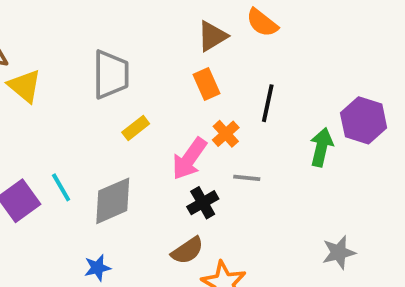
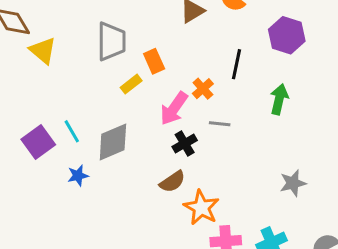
orange rectangle: (207, 84) -> (154, 61), moved
purple hexagon: (364, 120) -> (287, 35), moved
blue star: (97, 268) -> (78, 176), moved

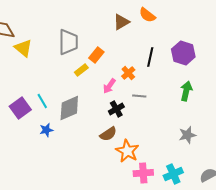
purple hexagon: (287, 35) -> (183, 53), moved
orange rectangle: (154, 61) -> (96, 55), turned 63
green arrow: (279, 99) -> (186, 91), moved
pink arrow: (174, 108) -> (109, 86), size x0.7

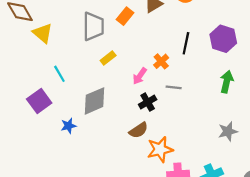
orange rectangle: (96, 55) -> (125, 16), moved
cyan line: (42, 101) -> (59, 74), moved
orange star: (127, 151) -> (160, 149), turned 30

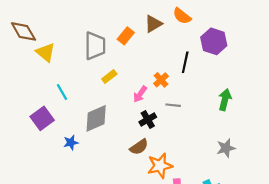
purple hexagon: (223, 39) -> (214, 41), moved

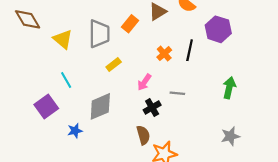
yellow triangle: (45, 52) -> (63, 39), moved
orange cross: (161, 80) -> (164, 54), moved
brown semicircle: (139, 147) -> (143, 135), turned -72

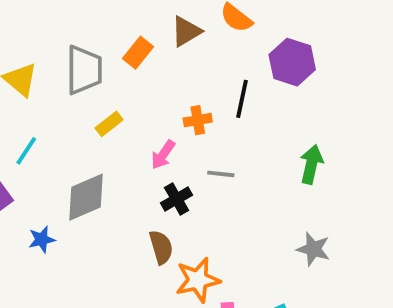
orange cross: (164, 54) -> (198, 120), moved, turned 32
cyan line: (66, 80) -> (26, 151), turned 63
gray star: (230, 136) -> (313, 249), turned 30

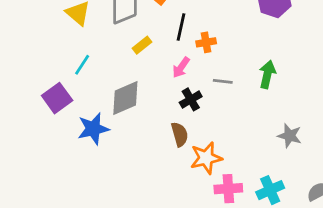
black line: (242, 99) -> (181, 27), moved
green arrow: (311, 164) -> (267, 74), moved
blue star: (42, 239) -> (93, 129), size x1.6

